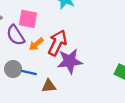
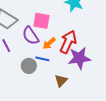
blue line: (29, 73) -> (42, 59), moved
brown triangle: (49, 86) -> (61, 81), turned -40

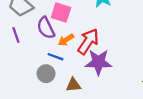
gray circle: (29, 66) -> (46, 74), moved
brown triangle: (61, 81) -> (73, 85), turned 32

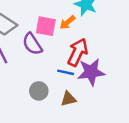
orange arrow: (66, 40) -> (67, 22), moved
blue line: (55, 57) -> (66, 72), moved

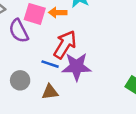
orange arrow: (67, 22) -> (58, 13), turned 35

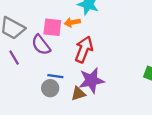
blue line: (50, 64) -> (55, 76), moved
purple star: (77, 67) -> (91, 80), moved

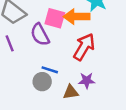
orange arrow: (72, 22) -> (77, 16), size x1.5
purple star: (91, 80) -> (87, 81), size x0.6

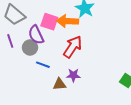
gray circle: (42, 82) -> (30, 47), moved

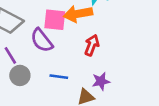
gray circle: (30, 47) -> (20, 75), moved
red arrow: (73, 47) -> (92, 45), size x0.7

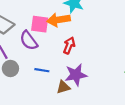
purple star: (101, 81) -> (76, 75), size x1.5

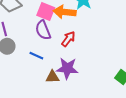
purple semicircle: (29, 40) -> (43, 30), moved

